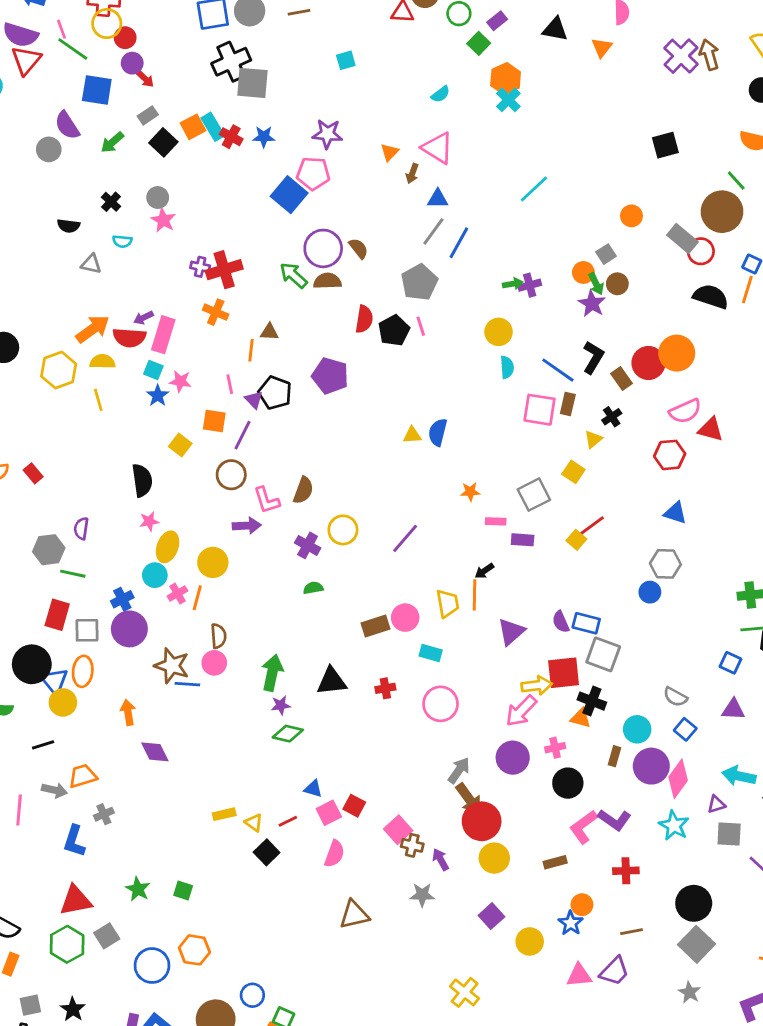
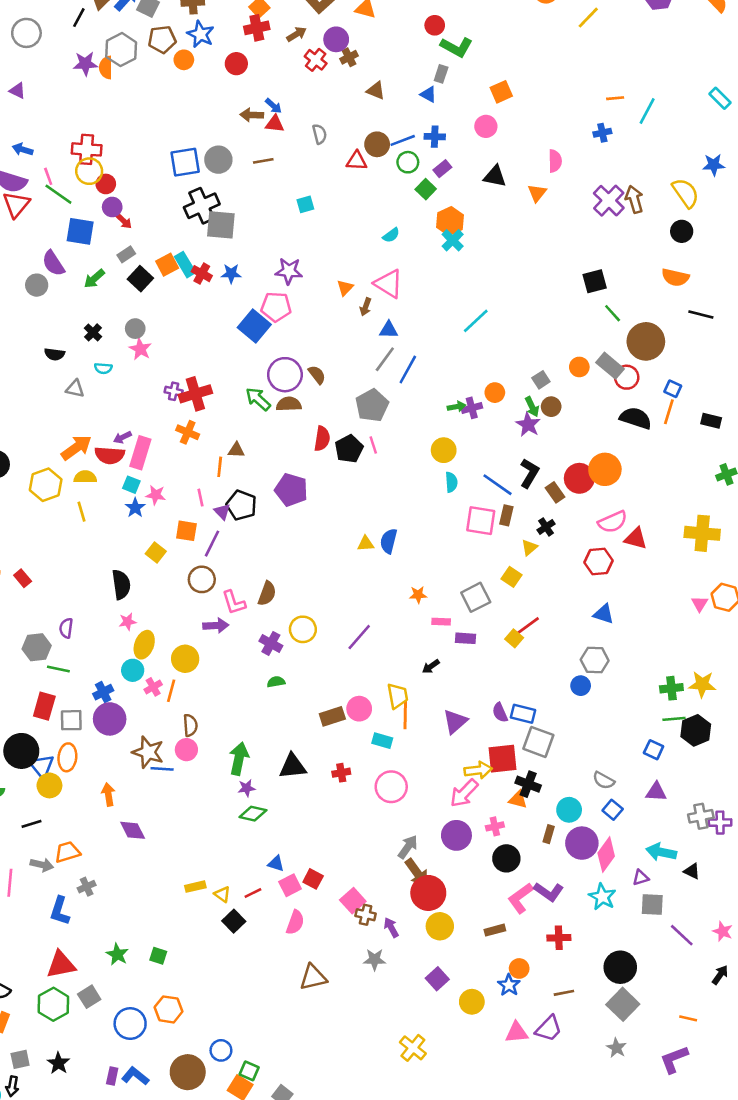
green line: (736, 181) -> (613, 313), moved
orange circle: (631, 216) -> (579, 367), moved
orange circle: (583, 272) -> (495, 393), moved
orange line: (474, 595) -> (405, 715), moved

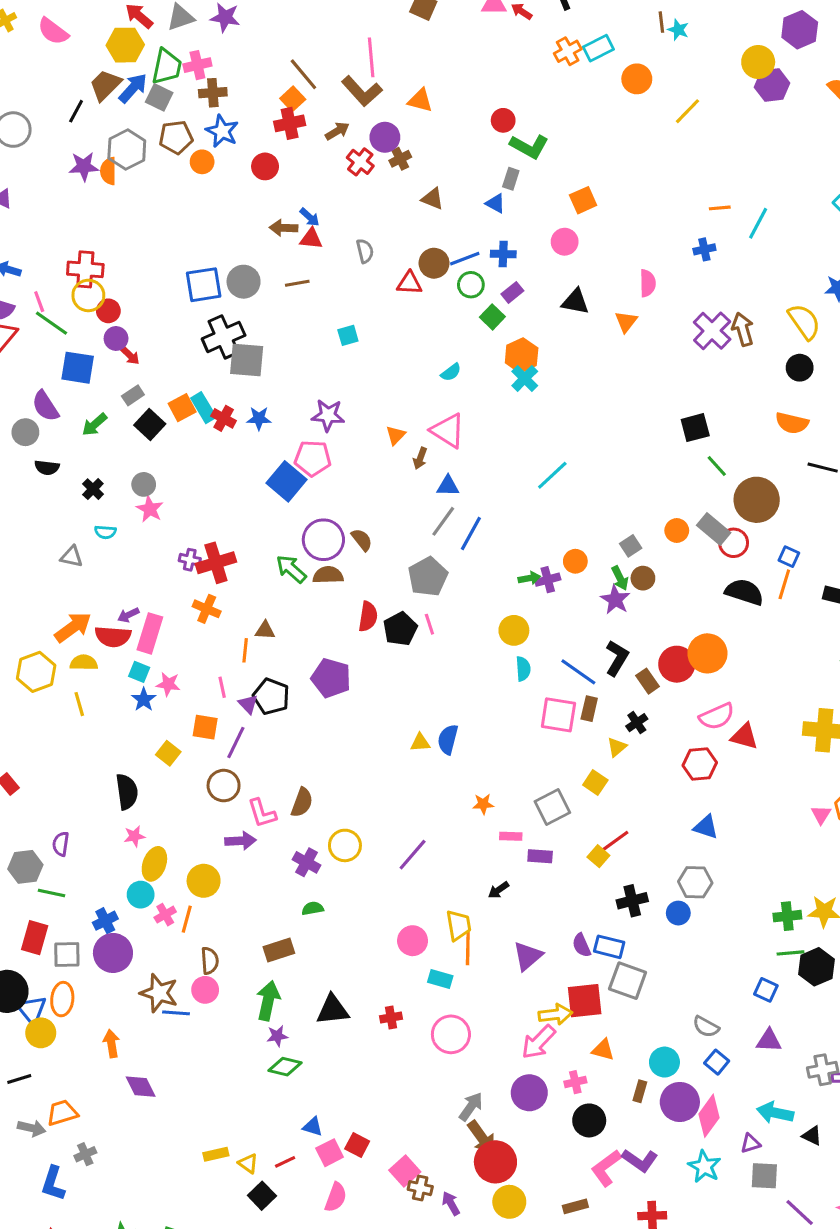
black semicircle: (55, 354) -> (47, 468), moved
brown rectangle: (332, 716) -> (279, 950), moved
black cross: (528, 784) -> (632, 901), moved, turned -35

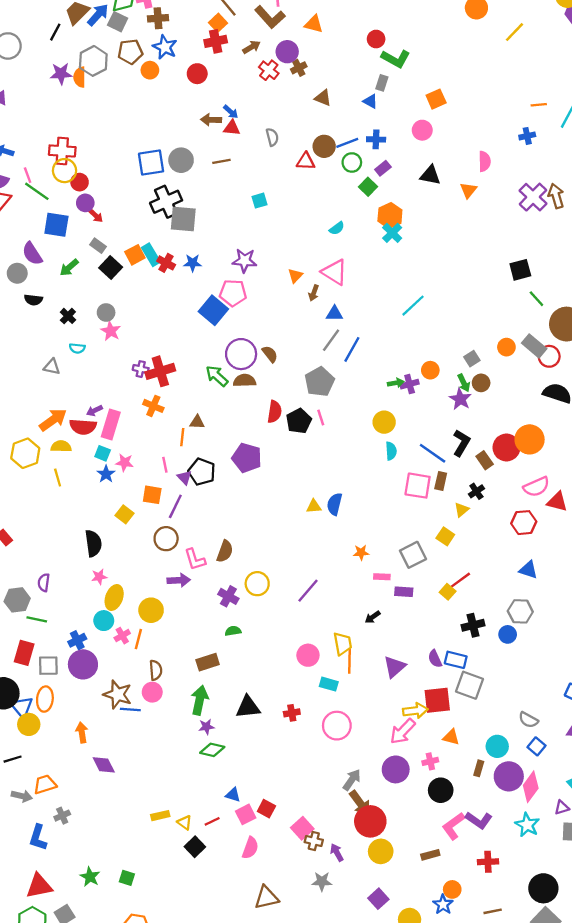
gray rectangle: (133, 395) -> (98, 246), turned 70

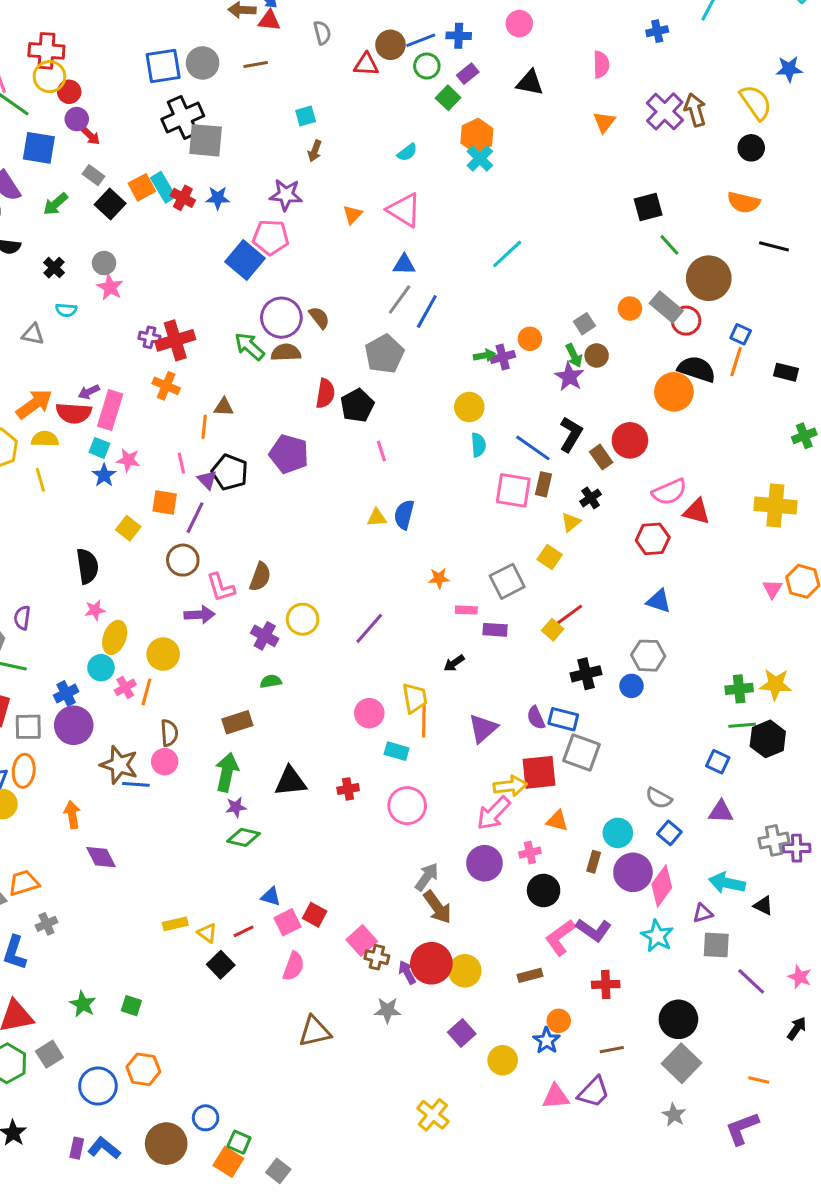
orange triangle: (468, 190) -> (604, 122), moved
brown arrow: (314, 293) -> (315, 151), moved
pink line: (321, 418) -> (381, 451), moved
orange circle: (530, 439) -> (674, 392), moved
red circle: (370, 821) -> (431, 963), moved

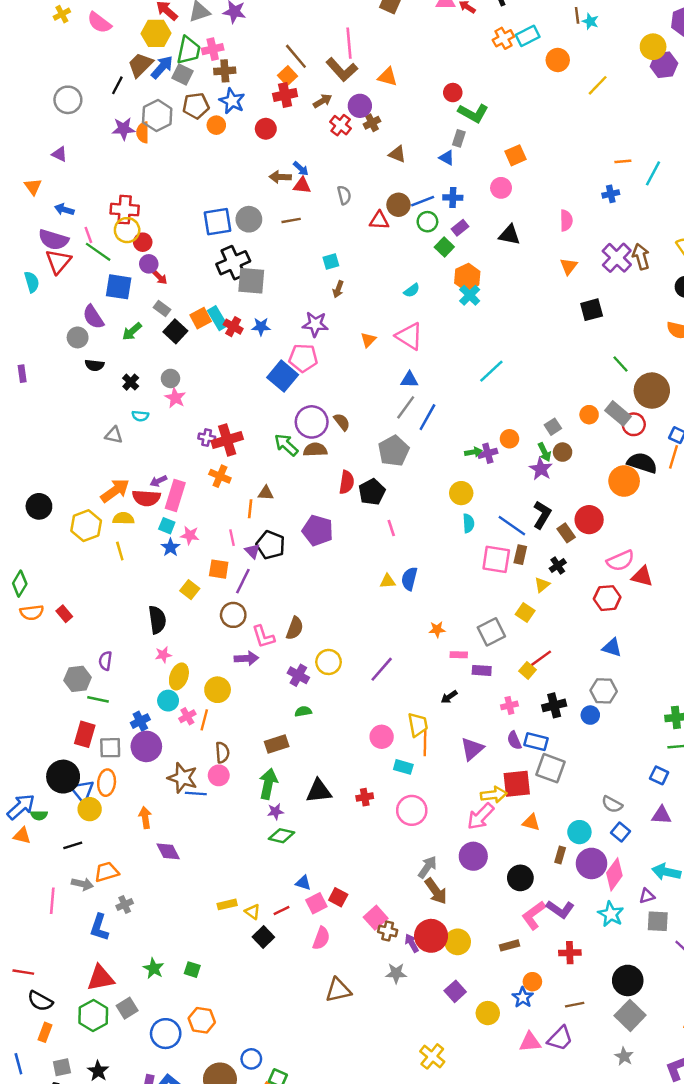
black square: (648, 207) -> (592, 310), moved
pink cross: (530, 853) -> (509, 705), moved

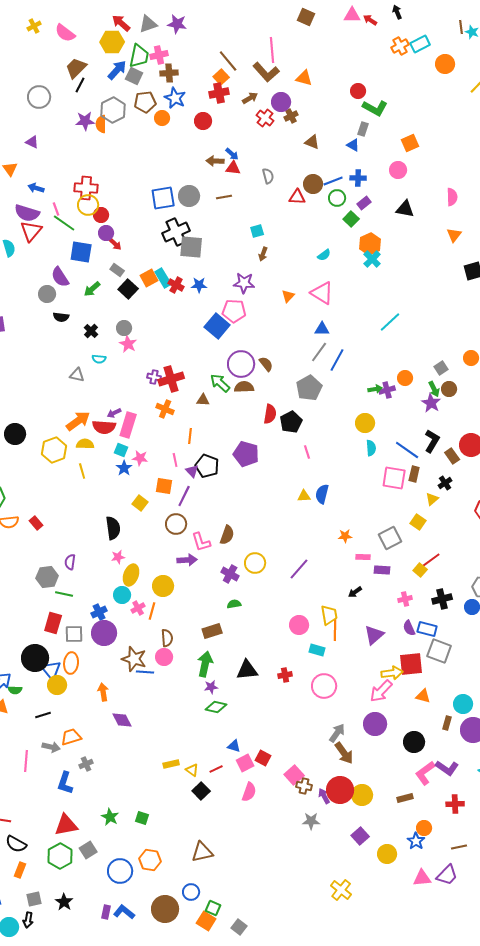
brown trapezoid: (140, 65) -> (76, 68), moved
brown triangle: (266, 493) -> (203, 400), moved
brown triangle: (338, 990) -> (202, 852), moved

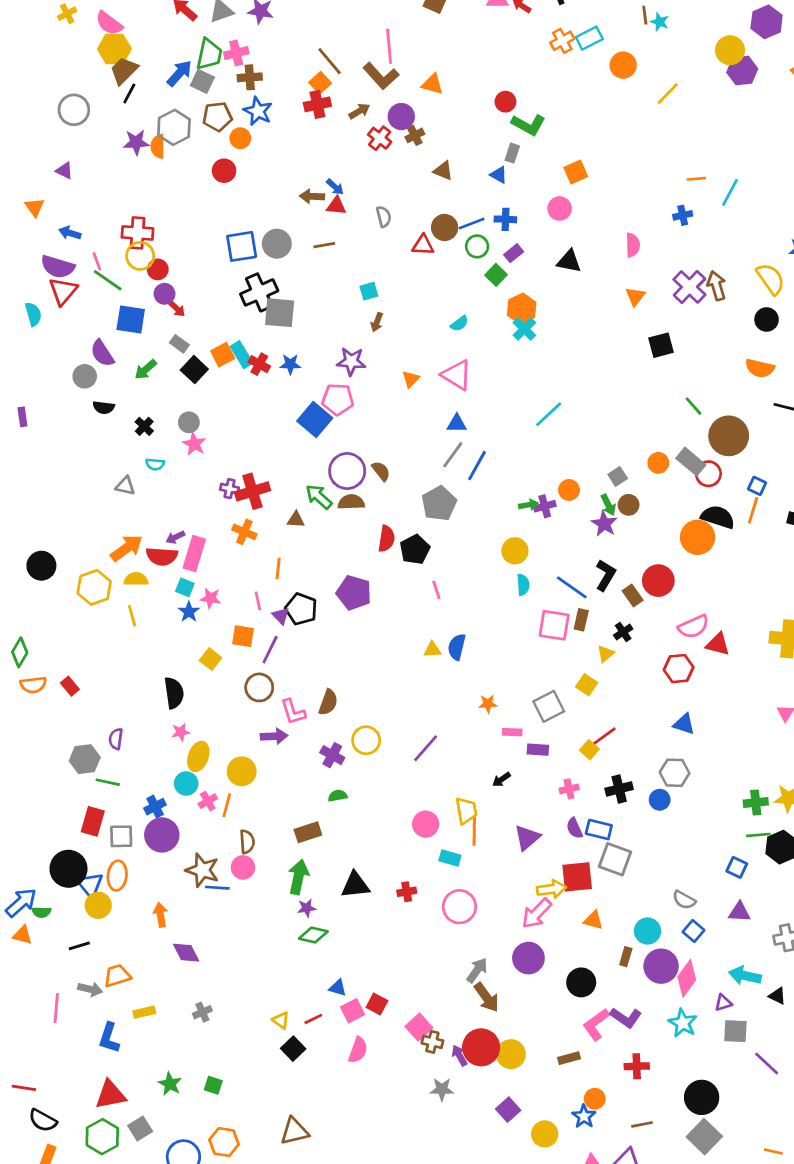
yellow hexagon: (112, 42) -> (114, 49), moved
red circle: (203, 121) -> (224, 171), moved
gray cross: (86, 764) -> (202, 1012), moved
yellow rectangle: (171, 764) -> (144, 1012), moved

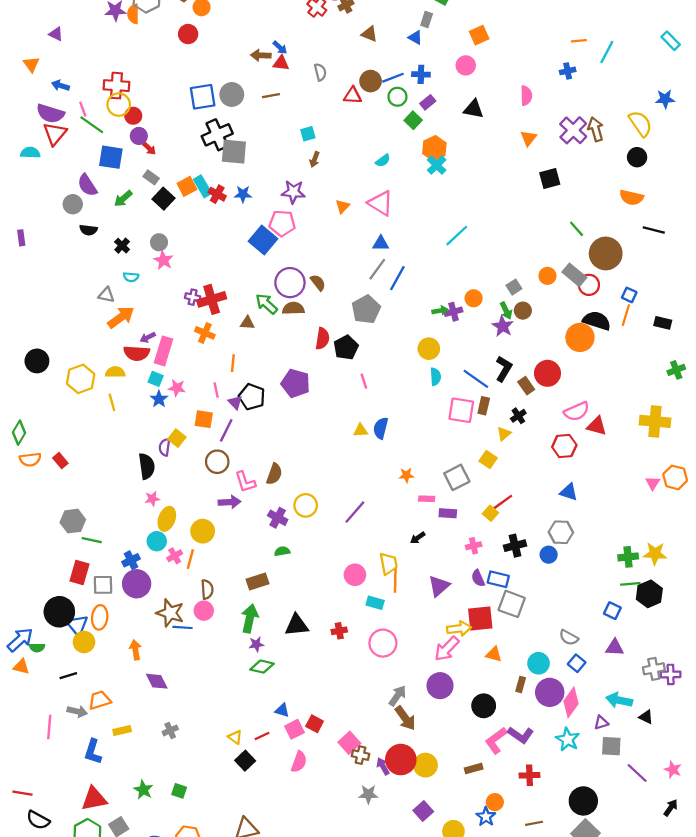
cyan semicircle: (33, 314) -> (30, 153), turned -72
orange arrow: (127, 548) -> (121, 317), moved
purple semicircle: (116, 739) -> (165, 447), moved

